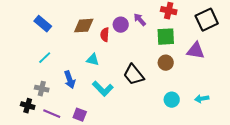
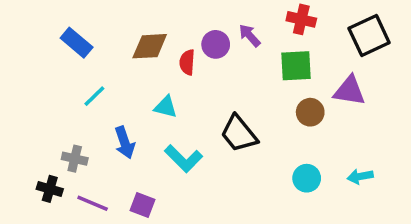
cyan line: (45, 58) -> (94, 96), moved
brown circle: (166, 63) -> (310, 112), moved

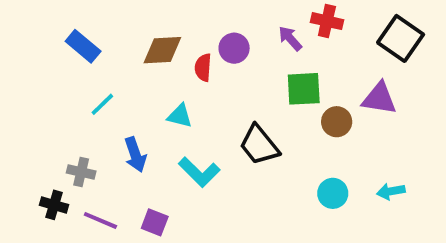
purple arrow: (250, 35) -> (290, 38), moved
black square: (369, 35) -> (401, 38), turned -30
green square: (296, 66) -> (304, 89), moved

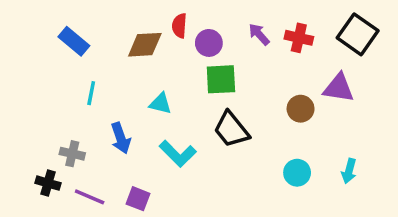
red cross: (327, 21) -> (299, 38), moved
red semicircle: (203, 68) -> (179, 26), moved
green square: (304, 89) -> (221, 79), moved
cyan line: (102, 104) -> (91, 93), turned -35
cyan arrow: (391, 191) -> (349, 171), turned -65

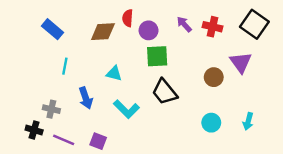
purple triangle: (339, 88) -> (241, 62), turned 45

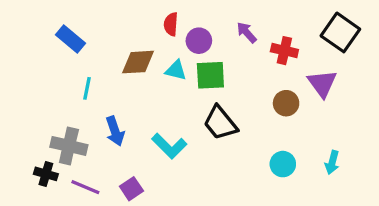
red cross: (212, 27) -> (284, 51), moved
brown diamond: (103, 32) -> (138, 62), moved
cyan triangle: (114, 73) -> (176, 70), moved
gray cross: (51, 109) -> (69, 146), size x1.5
purple square: (98, 141) -> (131, 189), turned 35

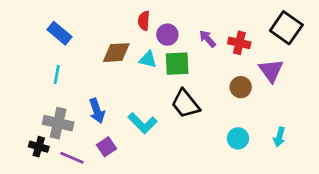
purple arrow: (247, 32) -> (208, 39), moved
cyan line: (87, 88) -> (57, 75), moved
purple square: (131, 189) -> (107, 147), moved

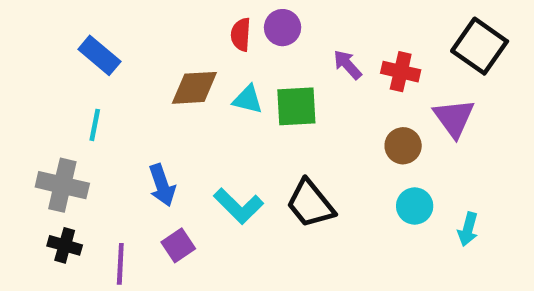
purple circle: (167, 35) -> (283, 28), moved
black trapezoid: (185, 104) -> (310, 204), moved
gray cross: (58, 123) -> (62, 185), moved
cyan circle: (238, 138) -> (415, 206), moved
purple line: (72, 158) -> (120, 264), turned 70

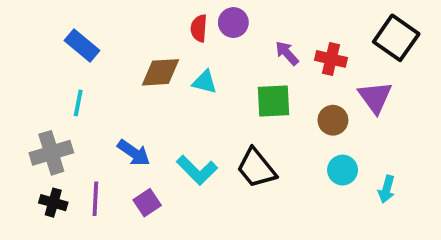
green square: (296, 106) -> (274, 101), moved
gray cross: (62, 185) -> (51, 153), turned -30
blue arrow: (162, 185) -> (134, 153), turned -36
purple line: (120, 264) -> (95, 199), moved

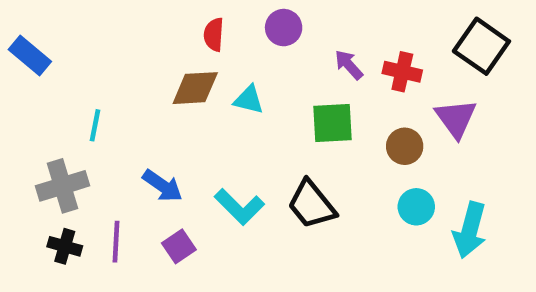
red semicircle: (199, 28) -> (214, 35), moved
blue rectangle: (82, 46) -> (30, 55), moved
cyan arrow: (387, 189) -> (470, 230), size x1.6

